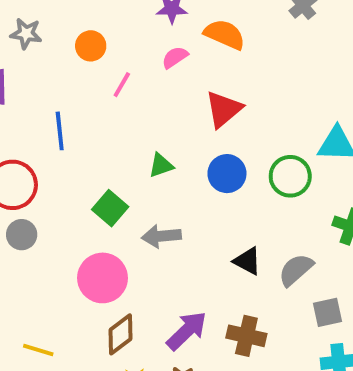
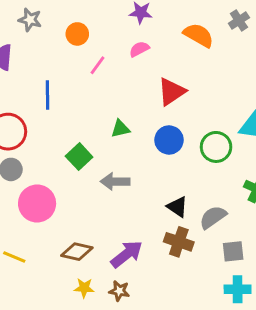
orange semicircle: (225, 34) -> (199, 35), moved
pink circle: (103, 278) -> (37, 203), moved
brown diamond: (120, 334) -> (77, 252), turned 44
brown cross: (246, 336) -> (179, 242), moved

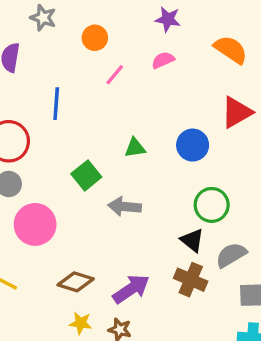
red triangle: (172, 92) -> (237, 112), moved
blue circle: (169, 140) -> (193, 145), moved
green circle: (216, 147) -> (212, 205), moved

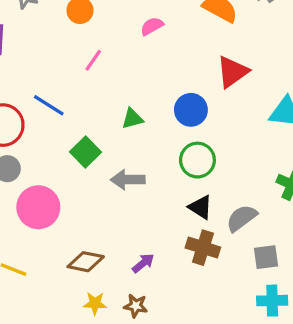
pink line: (115, 75) -> (93, 60), moved
blue line: (56, 104) -> (49, 105), moved, turned -56
green circle: (212, 205) -> (197, 160), moved
purple arrow: (131, 289) -> (143, 263), size x0.6

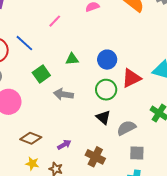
red triangle: (232, 72) -> (131, 78), moved
brown cross: (203, 248) -> (95, 157), moved

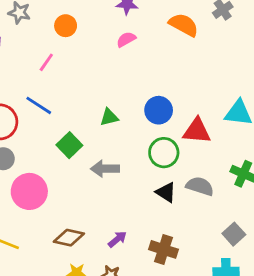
pink line: (55, 21) -> (46, 62), moved
red triangle: (131, 78) -> (197, 131), turned 40
gray semicircle: (126, 128) -> (200, 186), moved, turned 54
gray square: (137, 153) -> (234, 234), moved, turned -35

